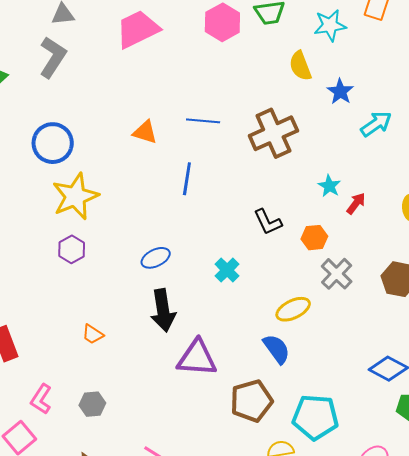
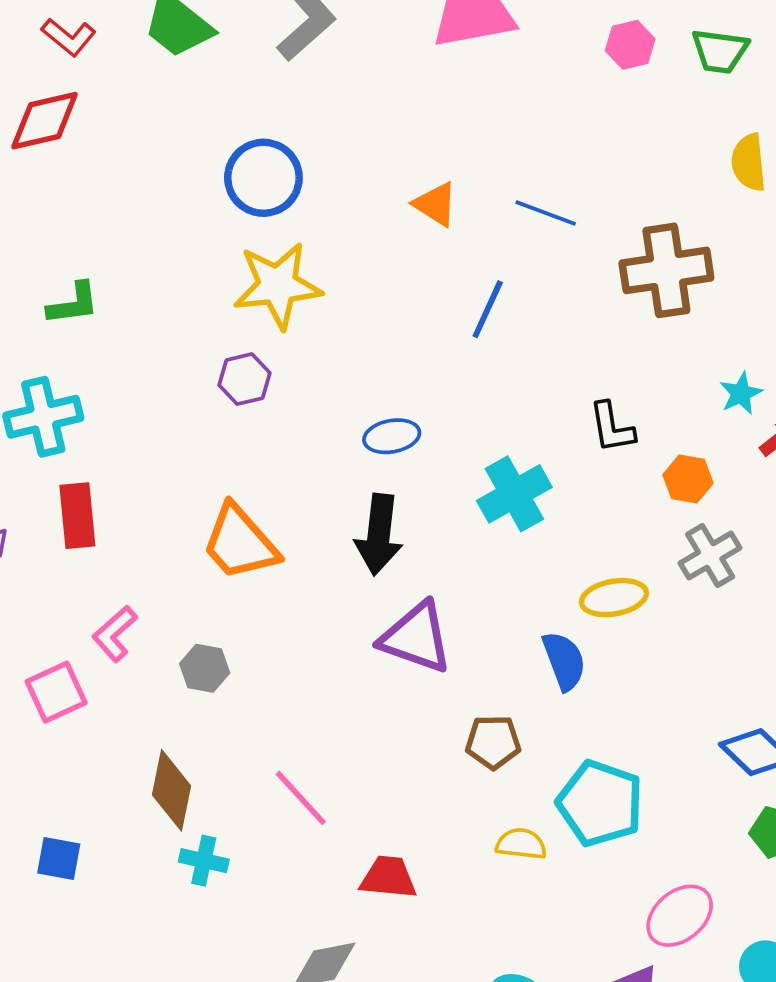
pink hexagon: (222, 22) -> (630, 45), size x0.7
cyan cross: (227, 270) -> (514, 494), size x1.5
orange trapezoid: (93, 334) -> (240, 543), size x2.0
brown pentagon: (251, 401) -> (493, 742), size x0.7

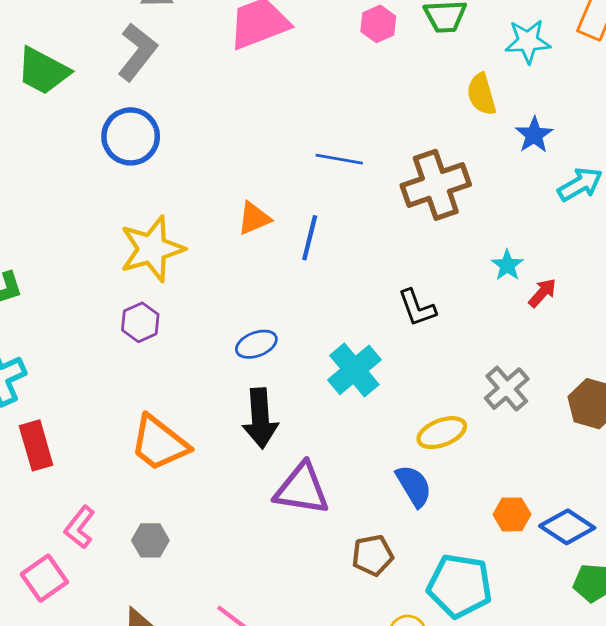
blue circle: (263, 178) -> (131, 136), moved
orange triangle: (435, 204) -> (254, 218), moved, turned -45
orange hexagon: (688, 479) -> (512, 514), moved

